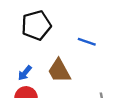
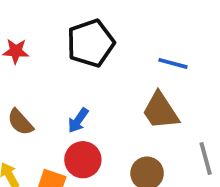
brown trapezoid: (59, 71) -> (160, 111), moved

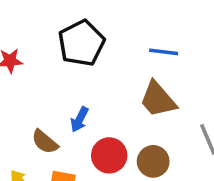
brown semicircle: (20, 122) -> (45, 142), moved
red circle: (83, 160) -> (109, 155), moved

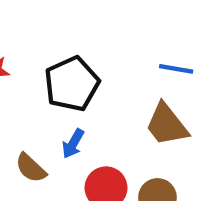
black pentagon: (81, 43) -> (72, 84), moved

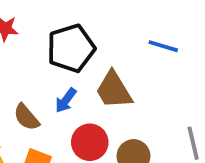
brown trapezoid: (167, 125) -> (114, 90), moved

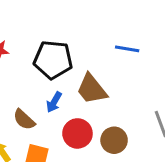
black pentagon: (71, 48) -> (53, 60), turned 30

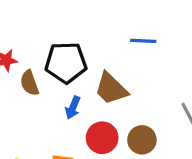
brown semicircle: (24, 120) -> (29, 83), moved, turned 35

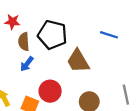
blue arrow: (73, 108) -> (27, 64), moved
red circle: (102, 138) -> (50, 91), moved

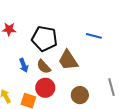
brown semicircle: (24, 42) -> (44, 67), moved, turned -35
blue arrow: (27, 64) -> (24, 65), turned -56

